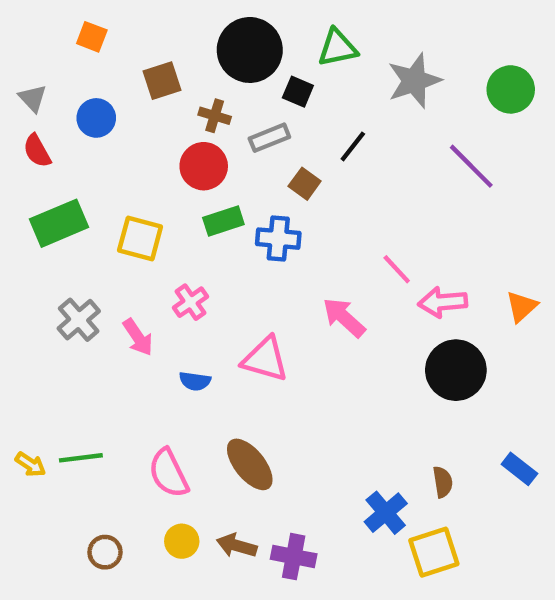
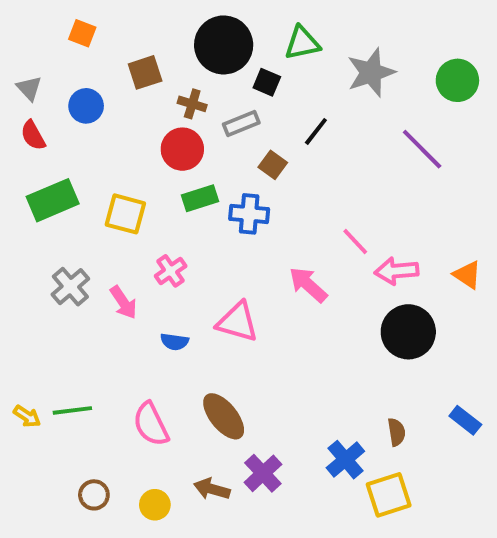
orange triangle: (522, 307) -> (467, 275), turned -44
yellow circle: (182, 541) -> (155, 505), moved
purple cross: (294, 557) -> (263, 473), moved, turned 36

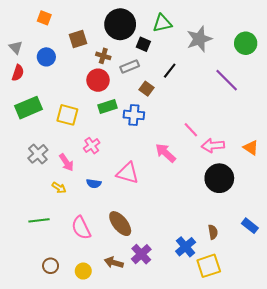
red semicircle: (33, 135) -> (18, 73), turned -133
yellow arrow: (27, 416) -> (59, 188), moved

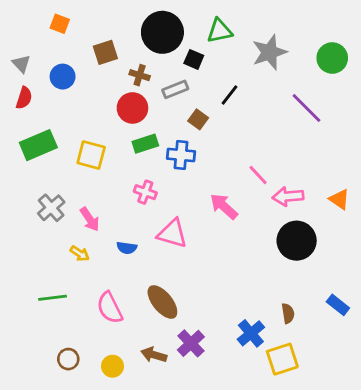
pink cross: (92, 146) -> (145, 192), moved, turned -35

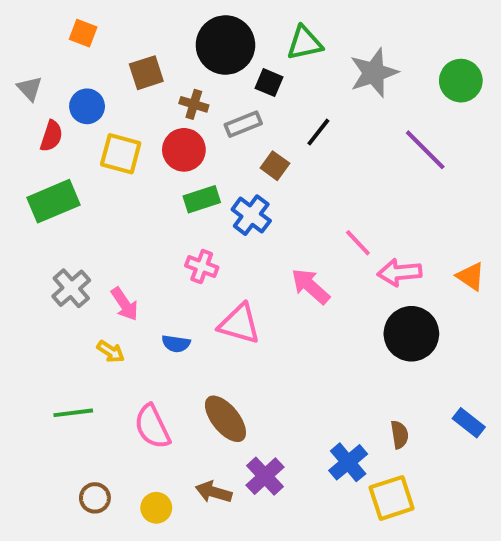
red semicircle: (24, 98) -> (51, 136), moved
yellow square: (91, 155) -> (121, 154), moved
blue cross: (181, 155) -> (251, 215), turned 32

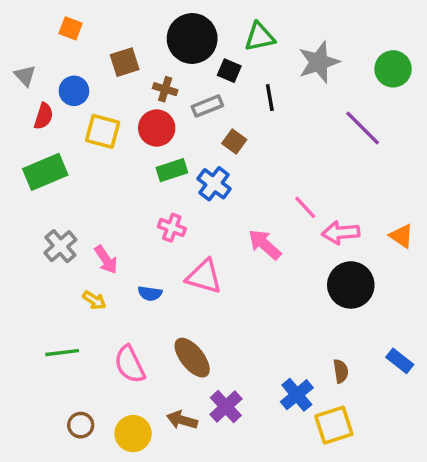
black line: (318, 132) -> (270, 98), moved, turned -48
yellow circle: (156, 508) -> (133, 434), size x1.4

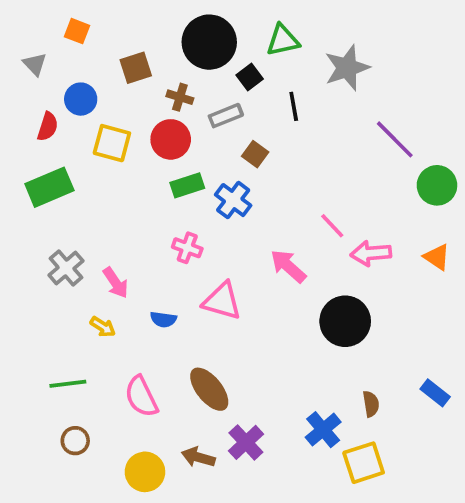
green circle: (393, 69) -> (437, 185), moved
black square: (229, 71) -> (250, 77), turned 30
gray triangle: (25, 76) -> (35, 64), moved
black circle: (351, 285) -> (345, 321), moved
brown circle: (81, 425) -> (75, 441), moved

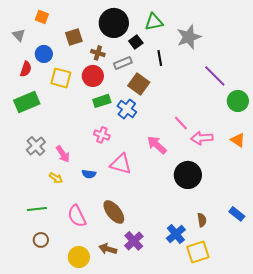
brown square: (255, 154) -> (139, 84), size x1.5

